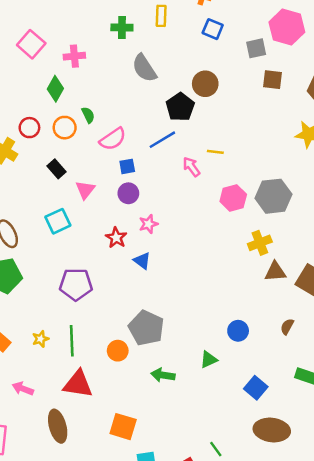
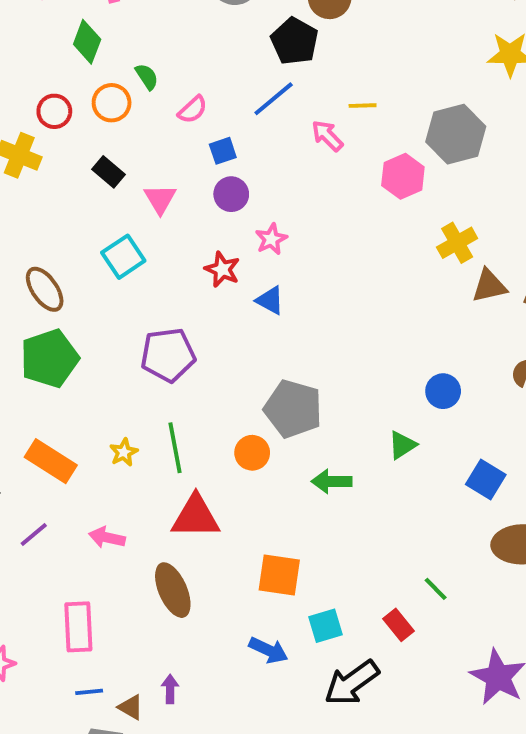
pink semicircle: (113, 139) -> (193, 110), size x0.7
gray hexagon: (273, 196) -> (456, 134), moved

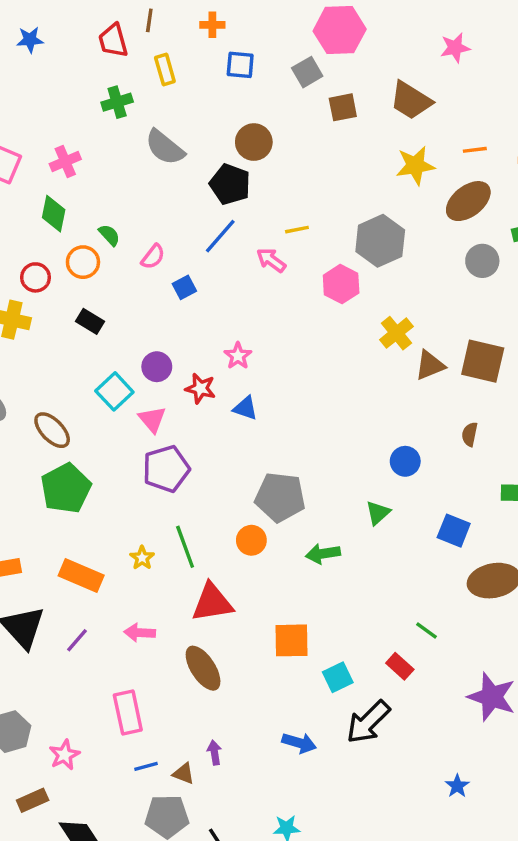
purple circle: (231, 194) -> (157, 367), moved
pink triangle: (160, 199) -> (152, 419), moved
blue arrow: (268, 650) -> (299, 743), moved

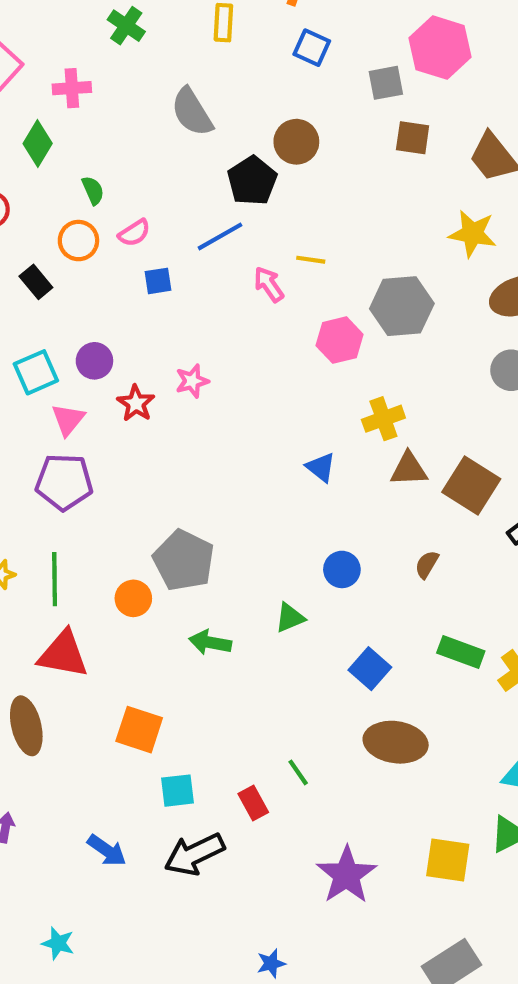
green cross: (117, 102) -> (126, 26), moved, turned 32
orange circle: (83, 262) -> (78, 241), moved
blue triangle: (245, 408) -> (321, 467), moved

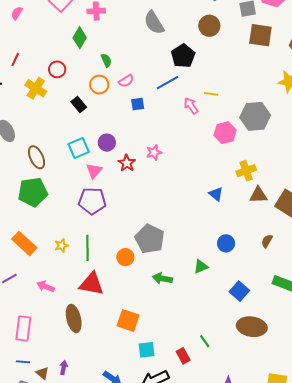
brown square: (413, 138) -> (260, 35), size x1.4
brown circle: (296, 142) -> (209, 26), moved

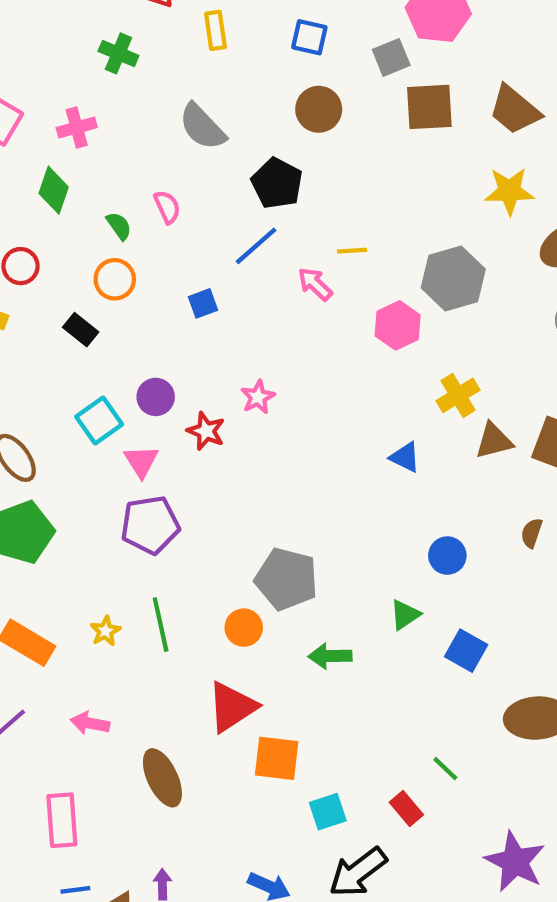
pink semicircle: (126, 81) -> (167, 207), moved, turned -70
red triangle: (92, 284) -> (232, 707), moved, turned -32
blue square: (239, 291) -> (466, 651), moved

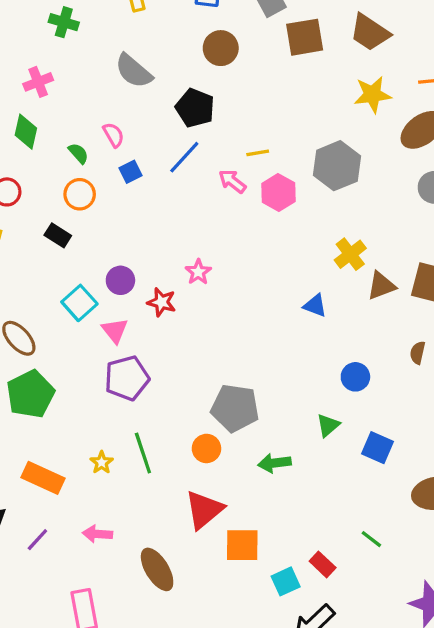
blue square: (203, 303) -> (131, 172), moved
pink hexagon: (398, 325) -> (278, 193), moved
red rectangle: (406, 808) -> (323, 564), moved

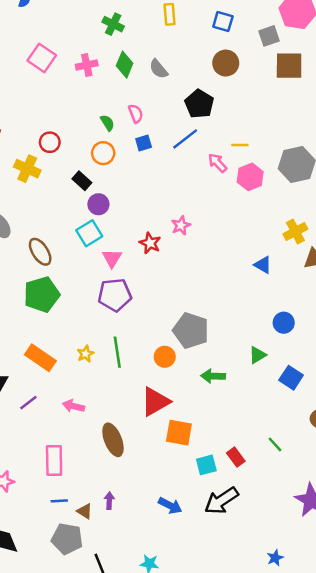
gray semicircle: (134, 71) -> (159, 69), size x0.7
green diamond: (26, 132) -> (125, 65), moved
purple circle: (120, 280) -> (98, 204), moved

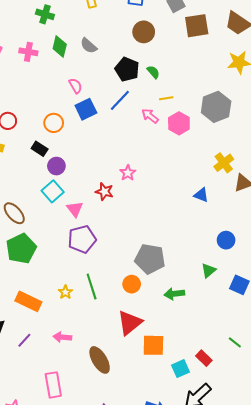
pink cross: (87, 65) -> (28, 52), turned 30
green semicircle: (107, 123) -> (153, 72), moved
blue square: (144, 143) -> (86, 109), size x1.5

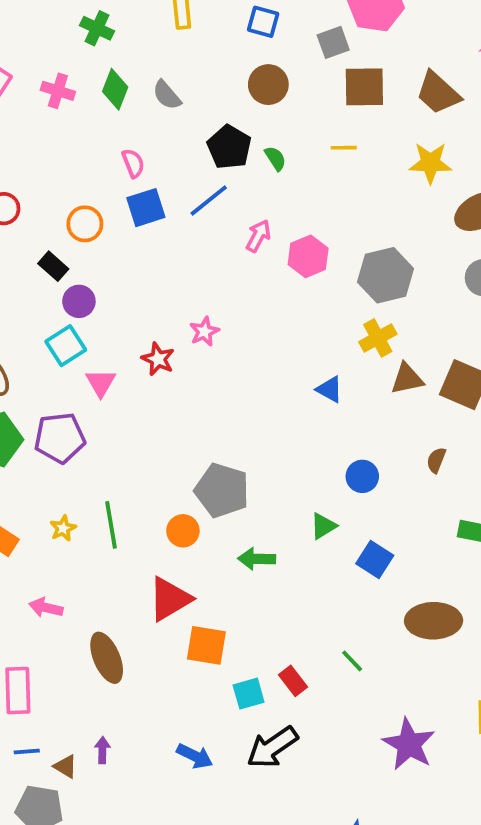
yellow line: (166, 98) -> (344, 148), moved
gray hexagon: (216, 107) -> (385, 275), moved
pink arrow: (150, 116) -> (258, 236), turned 72
purple pentagon: (82, 239) -> (60, 438), moved

